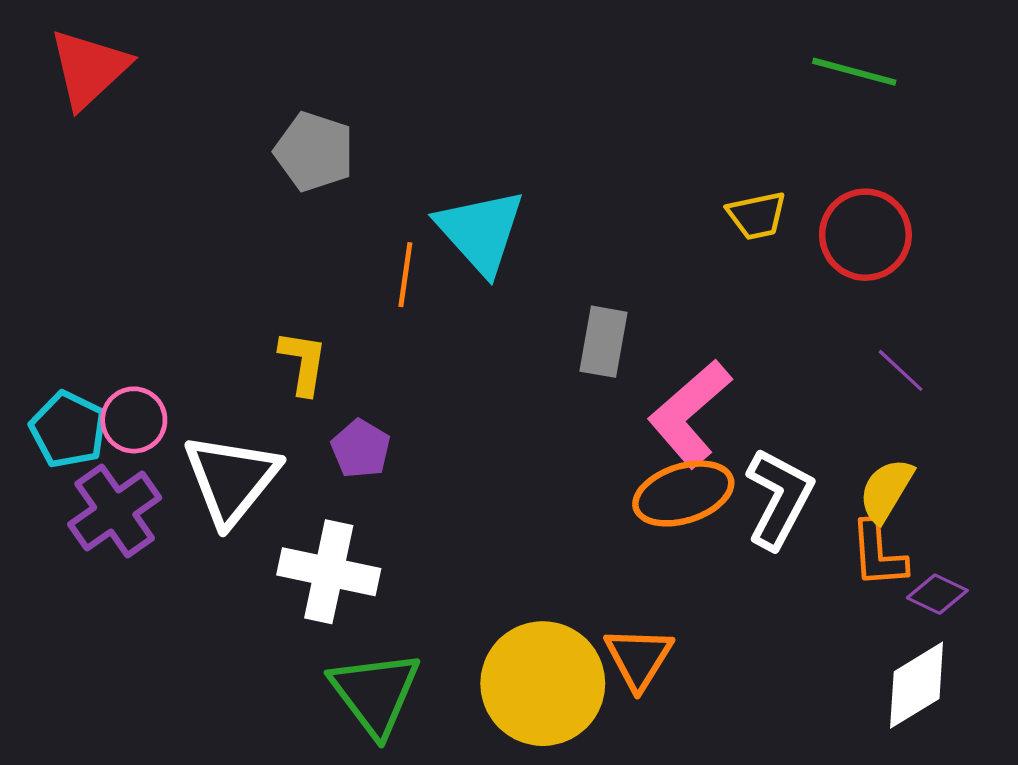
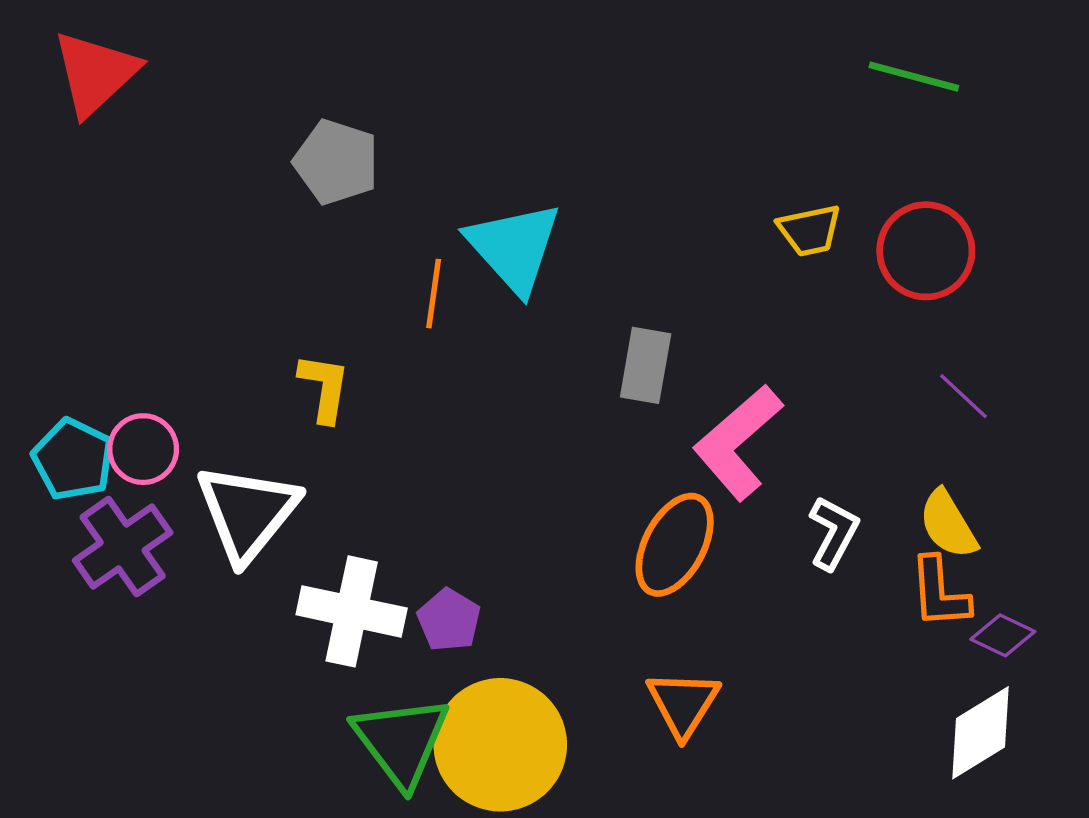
purple pentagon: (361, 449) -> (449, 620), moved
yellow semicircle: (886, 490) -> (948, 524), turned -62
orange ellipse: (683, 493) -> (675, 545), moved, turned -44
white L-shape: (779, 498) -> (834, 533), size x0.7
yellow circle: (543, 684) -> (500, 745), moved

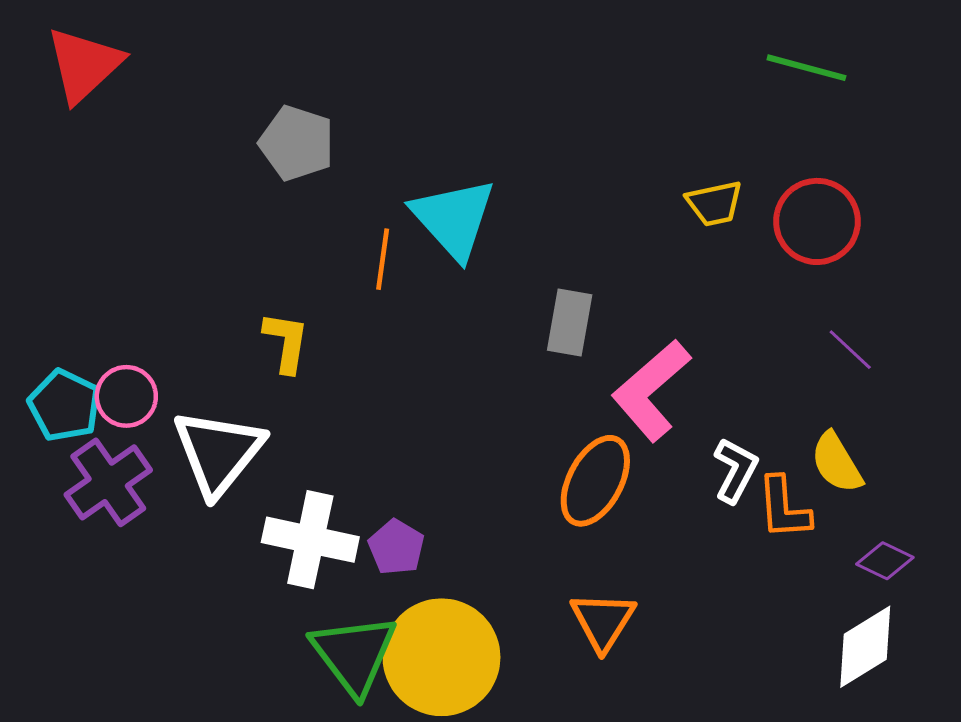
orange L-shape: (940, 593) -> (784, 508), moved

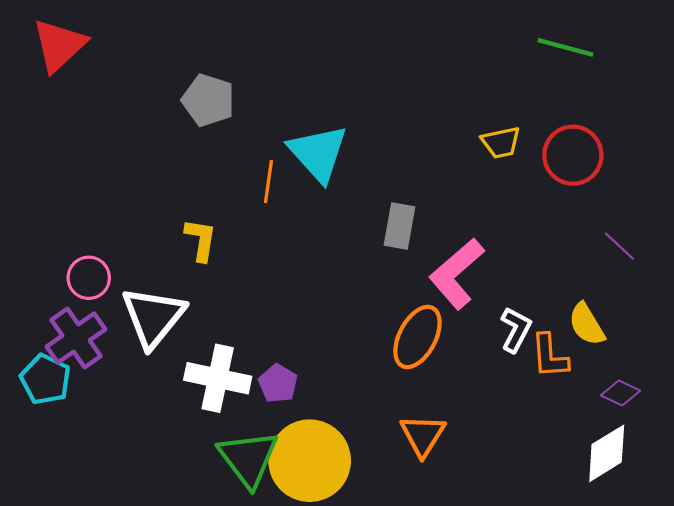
purple line: (850, 350) -> (619, 246), moved
cyan pentagon: (64, 405) -> (45, 379), moved

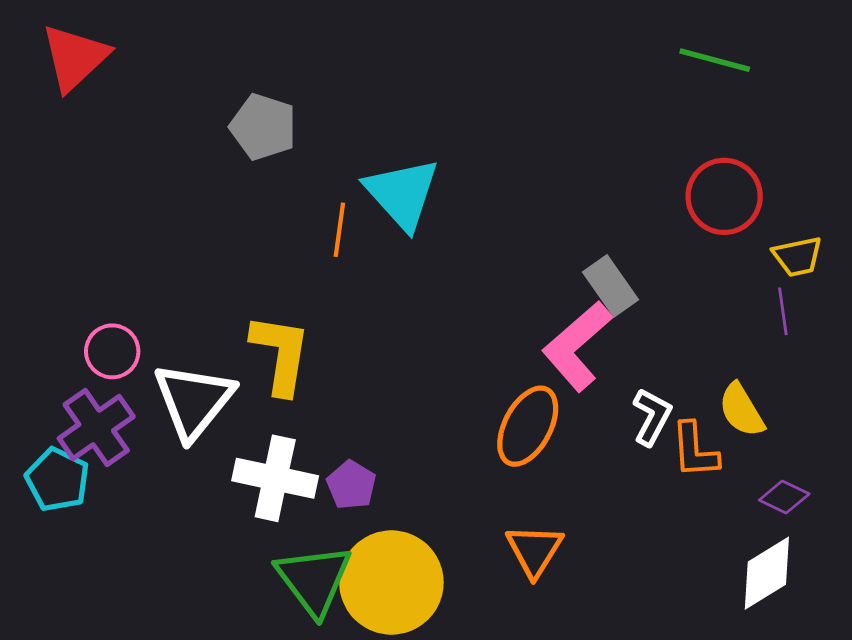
yellow trapezoid: (501, 142) -> (798, 256), moved
gray rectangle: (400, 226) -> (611, 286), moved, turned -45
yellow L-shape: (201, 240) -> (281, 354), moved, size x1.5
purple line: (619, 246) -> (783, 311), turned 39

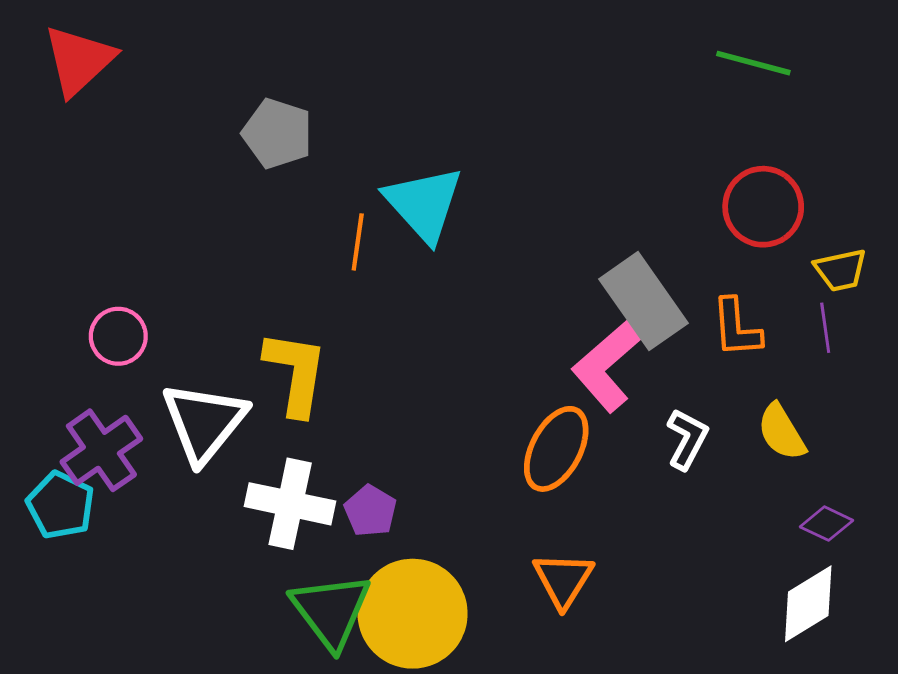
gray rectangle: (611, 286) -> (644, 301), size x1.5
pink circle: (112, 351) -> (118, 336), moved
orange L-shape: (695, 450) -> (736, 328), moved

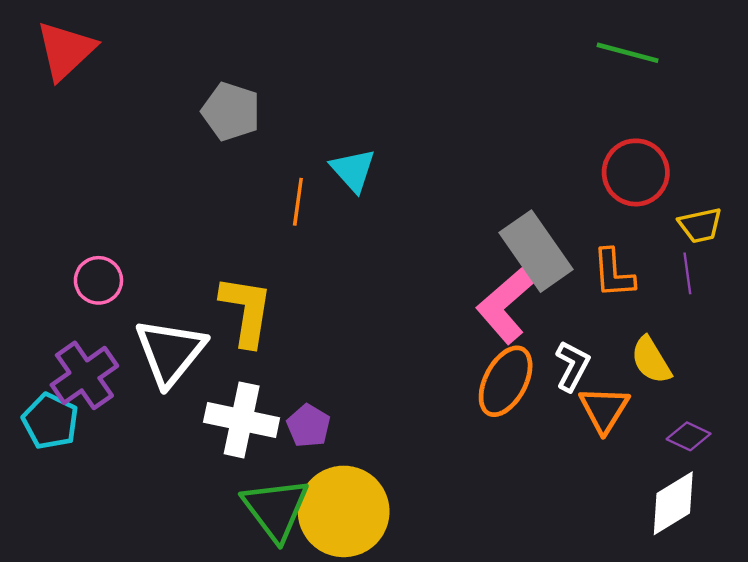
cyan triangle: (424, 204) -> (353, 170), size x0.7
orange ellipse: (556, 449) -> (506, 381), moved
orange triangle: (563, 580) -> (604, 409), moved

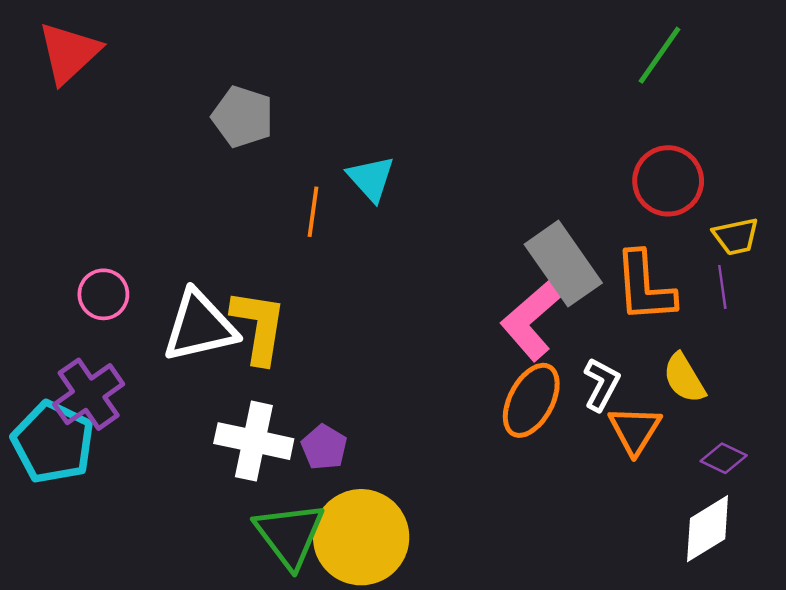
green line: (628, 53) -> (659, 55), turned -70
orange L-shape: (613, 273) -> (645, 287), size x1.4
white triangle: (170, 352) -> (200, 326), moved, turned 38
cyan pentagon: (50, 421) -> (53, 442), size x1.4

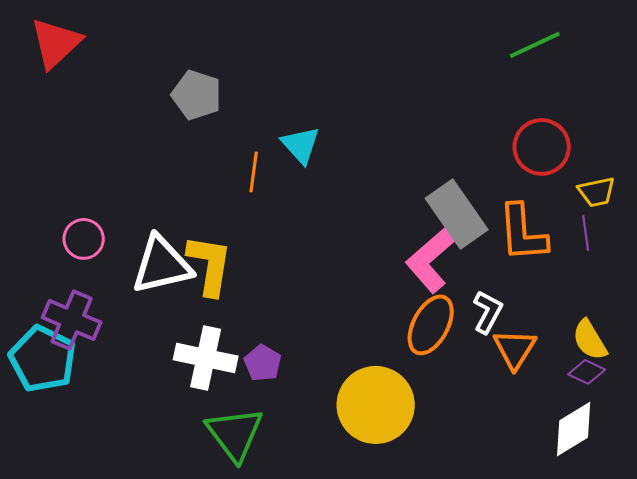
green line: (659, 55) -> (535, 45), turned 30
yellow semicircle: (684, 378) -> (590, 340), moved
purple cross: (89, 394) -> (72, 320), turned -32
yellow circle: (361, 537) -> (376, 405), moved

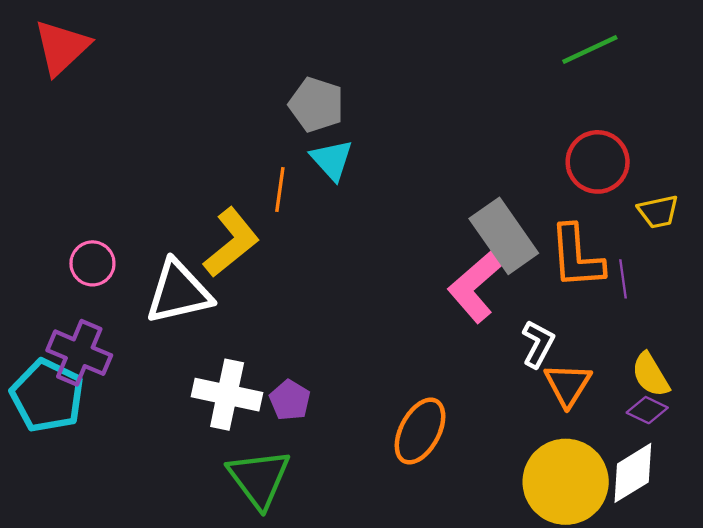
gray pentagon: (197, 95) -> (316, 105), moved
purple line: (586, 233) -> (623, 279), moved
yellow L-shape: (210, 265) -> (231, 242), moved, turned 42
orange ellipse: (431, 325) -> (420, 431), moved
yellow circle: (376, 405) -> (566, 482), moved

